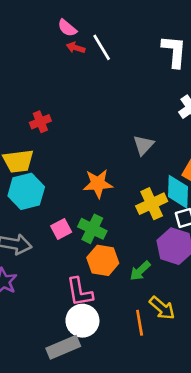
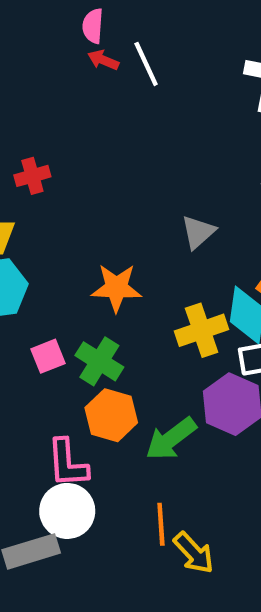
pink semicircle: (67, 28) -> (93, 26), turned 48
green arrow: (140, 271) -> (171, 439), size x1.4
yellow arrow: (162, 308) -> (194, 553), moved

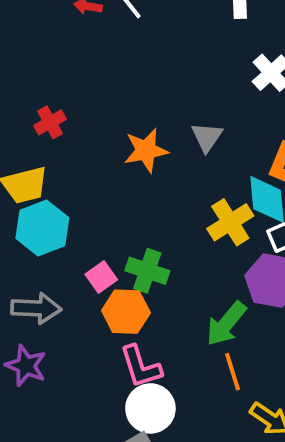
orange star: (116, 288) -> (146, 150), moved
orange hexagon: (111, 415) -> (126, 312), moved
orange line: (161, 524) -> (233, 372), moved

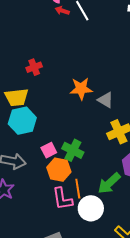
gray triangle: (207, 137) -> (106, 100), moved, turned -42
orange line: (233, 372) -> (78, 189), moved
white circle: (150, 408) -> (91, 208), moved

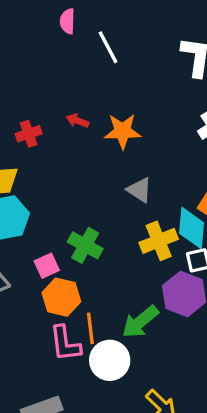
red arrow: (62, 11) -> (77, 121), moved
orange star: (81, 89) -> (123, 131), moved
green cross: (73, 150) -> (85, 245), moved

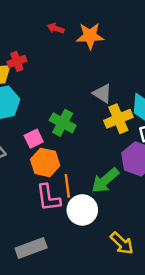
red cross: (29, 134) -> (17, 61), moved
gray triangle: (139, 190) -> (102, 93), moved

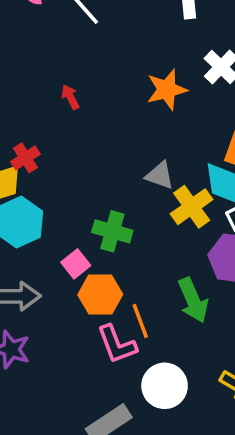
red arrow: (56, 28) -> (70, 97), turned 56
orange star: (90, 36) -> (167, 90), moved
green arrow: (105, 180) -> (193, 300), turned -60
white circle: (82, 210) -> (165, 386), moved

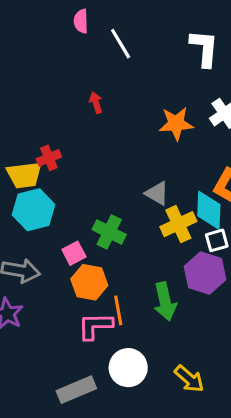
red arrow: (70, 97) -> (96, 103), moved
pink L-shape: (117, 344) -> (95, 326), turned 99

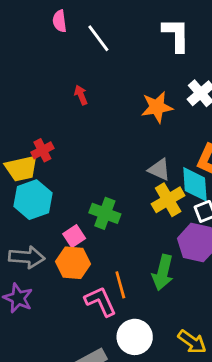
gray triangle: (157, 193) -> (159, 170), moved
orange hexagon: (89, 282) -> (73, 263), moved
green arrow: (165, 302) -> (163, 273), turned 32
pink L-shape: (95, 326) -> (100, 301), turned 72

